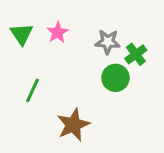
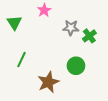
pink star: (58, 32) -> (44, 10), moved
green circle: (115, 78) -> (76, 66), moved

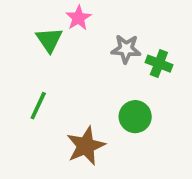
green triangle: (14, 23) -> (49, 40), moved
green cross: (89, 36) -> (159, 64), turned -32

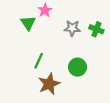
green cross: (159, 64) -> (96, 29), moved
green line: (38, 106) -> (39, 61), moved

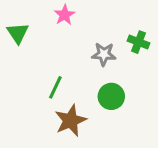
green triangle: (28, 23) -> (18, 33), moved
gray star: (72, 28) -> (104, 54), moved

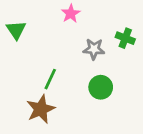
pink star: (65, 15) -> (71, 14), moved
brown star: (71, 121) -> (41, 109), moved

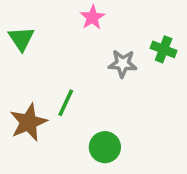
green circle: (101, 87) -> (105, 147), moved
brown star: (41, 109) -> (28, 122), moved

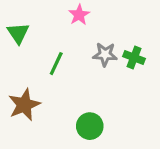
green cross: (164, 49) -> (134, 57), moved
green line: (66, 103) -> (56, 64), moved

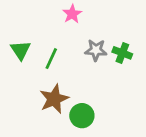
green triangle: (18, 33) -> (21, 50), moved
brown star: (24, 105) -> (54, 99), moved

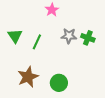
brown star: (54, 99) -> (28, 77), moved

